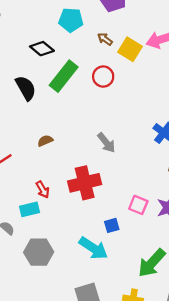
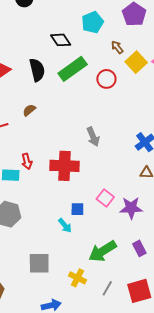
cyan pentagon: (71, 20) -> (93, 22), turned 30
brown semicircle: (45, 141) -> (29, 110), moved, turned -32
cyan arrow: (93, 248) -> (65, 225), moved, size x0.6

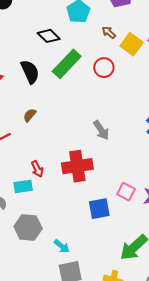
blue square: (77, 209) -> (99, 209), size x1.5
cyan arrow: (65, 225) -> (62, 246), moved

